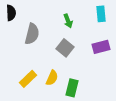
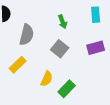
yellow rectangle: (28, 79) -> (18, 65), moved
green rectangle: (72, 88) -> (67, 89), turned 30

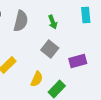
gray semicircle: (27, 35) -> (21, 21), moved
purple rectangle: (96, 48) -> (78, 61), moved

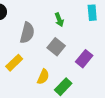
gray semicircle: (21, 21) -> (27, 33), moved
purple rectangle: (78, 61) -> (84, 59), turned -36

